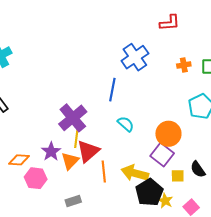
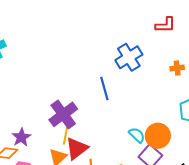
blue line: (112, 90) -> (104, 88), turned -30
cyan semicircle: (126, 124) -> (137, 135), moved
purple star: (51, 151) -> (21, 137), moved

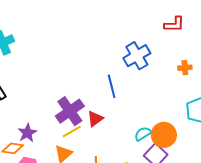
yellow line: (66, 135) -> (72, 131), turned 48
cyan semicircle: (137, 135) -> (143, 134), turned -78
red triangle: (77, 149) -> (95, 119), moved, size x0.7

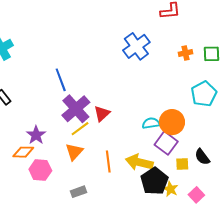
blue line: (112, 86) -> (61, 80), moved
cyan semicircle: (143, 134) -> (151, 123), turned 30

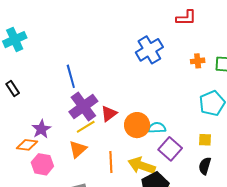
orange circle: (172, 122) -> (137, 125), moved
black semicircle: (202, 157) -> (205, 166), turned 48
yellow square: (182, 164) -> (205, 140), moved

